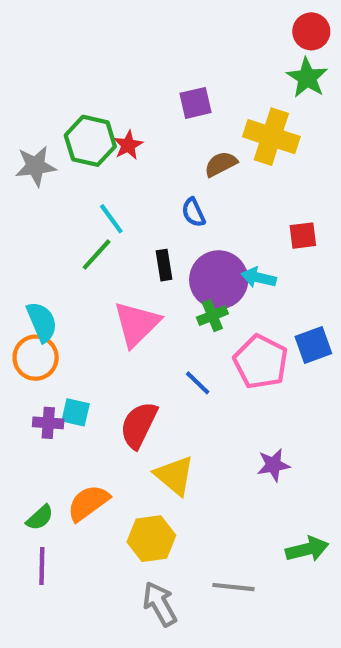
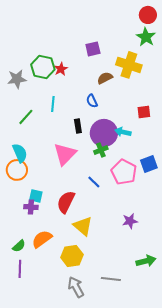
cyan line: (111, 219) -> (53, 104), turned 42
green line: (97, 254) -> (26, 117), moved
purple cross: (48, 423) -> (31, 207), moved

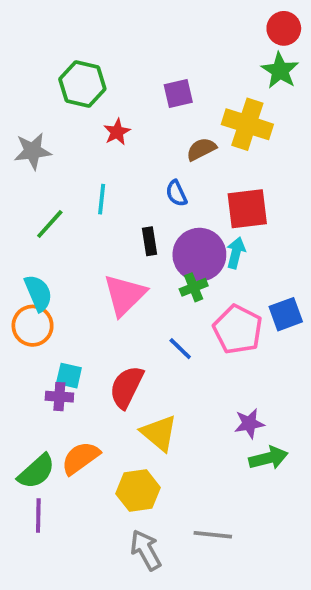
green hexagon: (43, 67) -> (82, 84), moved
red square: (144, 112) -> (247, 209), moved, size x1.6
cyan arrow: (123, 132) -> (236, 253), turned 91
green semicircle: (19, 246) -> (36, 471), size x1.5
green arrow: (146, 261) -> (268, 458), moved

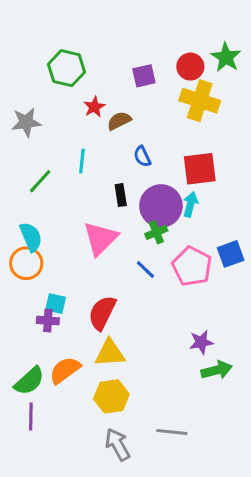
red circle: (284, 28) -> (190, 67), moved
brown semicircle: (201, 149) -> (119, 121), moved
blue line: (180, 349) -> (145, 269), moved
yellow triangle: (159, 433) -> (110, 353), moved, turned -44

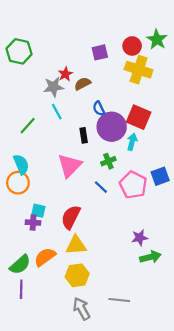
green hexagon: (66, 68) -> (19, 51), moved
gray star: (26, 122) -> (54, 87), moved
cyan line: (82, 161) -> (57, 112), turned -35
red square: (200, 169) -> (139, 117), turned 30
purple circle: (161, 206) -> (112, 127), moved

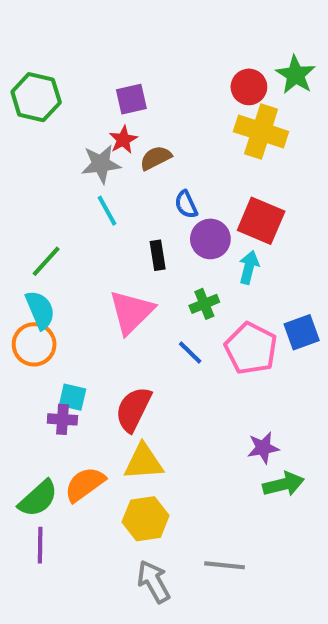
purple square: (100, 52) -> (131, 99), moved
green line: (28, 126) -> (46, 261), moved
purple circle: (112, 127) -> (210, 239), size x0.7

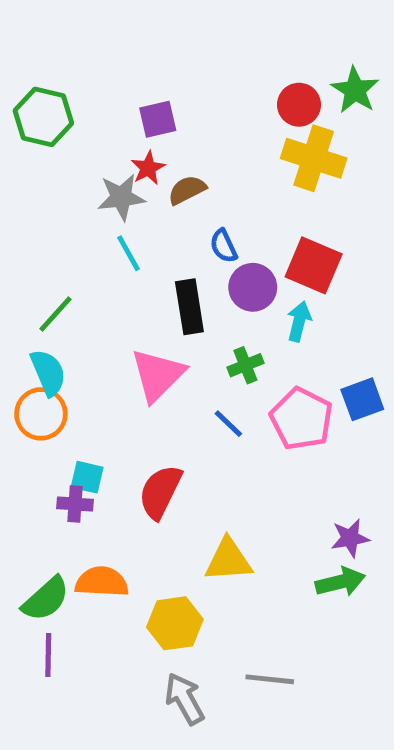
black rectangle: (158, 255) -> (189, 307), size x1.5
purple star: (263, 448) -> (350, 538), moved
yellow triangle: (144, 462) -> (228, 560), moved
orange semicircle: (85, 484) -> (102, 582), turned 39

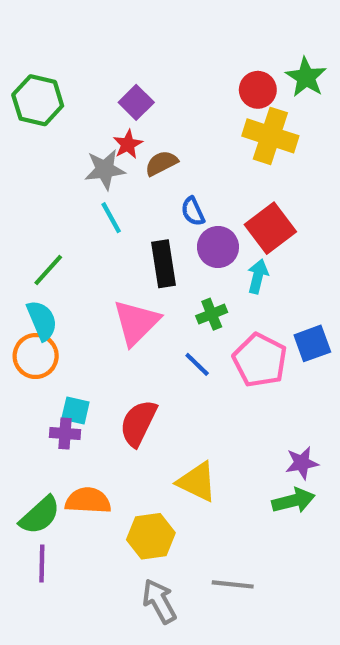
purple square: (158, 119) -> (136, 102), turned -32
red square: (314, 265) -> (270, 228), turned 30
yellow triangle: (228, 560) -> (197, 482), turned 30

